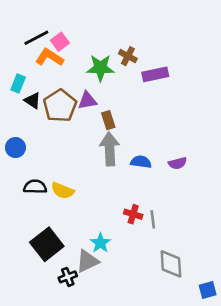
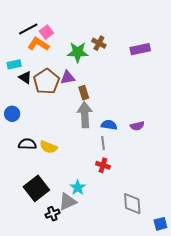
purple rectangle: (155, 74) -> (140, 49), moved
cyan rectangle: (18, 84) -> (14, 64), turned 56
gray line: (153, 219) -> (103, 143), moved

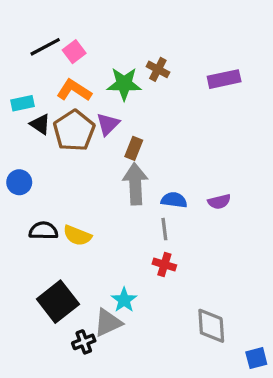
orange L-shape: (38, 44) -> (74, 90), moved
purple triangle: (68, 77) -> (108, 124), turned -35
brown rectangle: (84, 93) -> (134, 148), turned 40

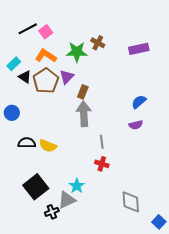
cyan rectangle: (22, 103) -> (14, 64), turned -32
blue semicircle: (174, 200) -> (139, 102), moved, turned -49
blue square: (256, 358) -> (159, 222), turned -32

